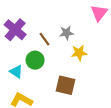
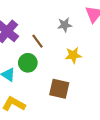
gray star: (67, 33) -> (65, 25), moved

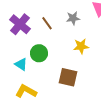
brown line: (38, 41) -> (47, 23), moved

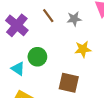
brown line: (47, 23) -> (48, 16), moved

